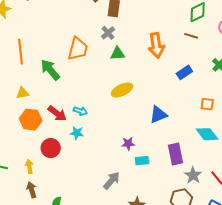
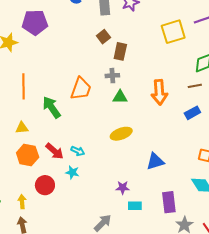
gray cross: (108, 33) -> (112, 76), turned 32
brown line: (191, 36) -> (195, 86), turned -32
blue rectangle: (184, 72) -> (192, 113), moved

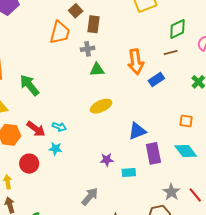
orange trapezoid: (81, 89) -> (60, 33), moved
blue rectangle: (192, 113) -> (156, 79), moved
purple rectangle: (169, 202) -> (153, 153), moved
cyan rectangle: (135, 206) -> (129, 173), moved

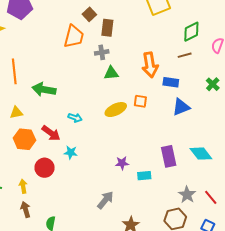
blue rectangle: (156, 79) -> (171, 82), turned 42
green arrow: (29, 85) -> (44, 89), turned -40
orange square: (186, 121) -> (140, 101), moved
cyan arrow: (59, 127) -> (75, 118), moved
blue triangle: (137, 131) -> (181, 107), moved

